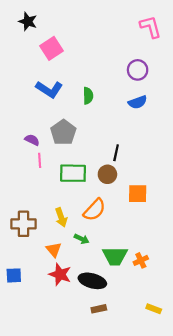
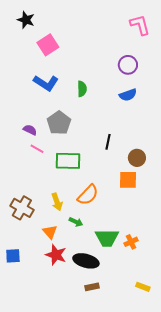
pink line: (40, 160) -> (37, 149), turned -56
brown circle: (107, 174) -> (137, 158), moved
brown cross: (23, 224) -> (22, 208), turned 30

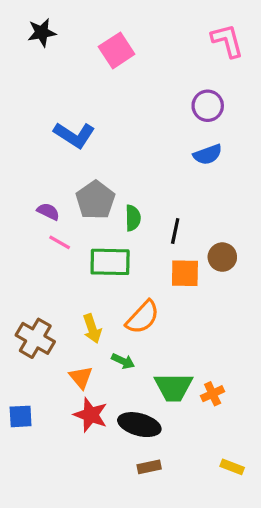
black star: (26, 20) -> (42, 33), turned -30
pink square: (48, 45) -> (117, 50), moved
green semicircle: (82, 89) -> (133, 218), moved
orange square: (128, 180) -> (185, 273), moved

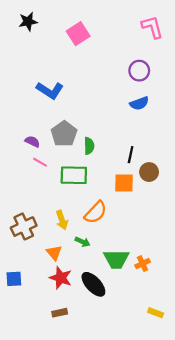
black line: (175, 231) -> (131, 155), moved
brown cross: (35, 338) -> (24, 227), turned 35
black ellipse: (139, 425) -> (93, 284), turned 32
brown rectangle: (149, 467) -> (60, 313), moved

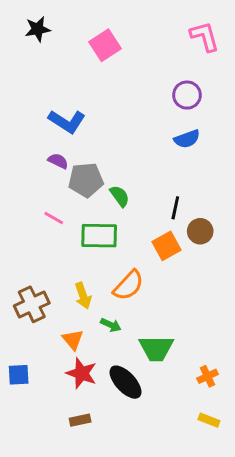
gray pentagon: (64, 134) -> (86, 180), turned 30
purple semicircle: (32, 142) -> (58, 161), moved
green semicircle: (89, 146) -> (120, 196), turned -35
orange square: (124, 183) -> (166, 246), turned -30
orange cross: (142, 264) -> (207, 376), moved

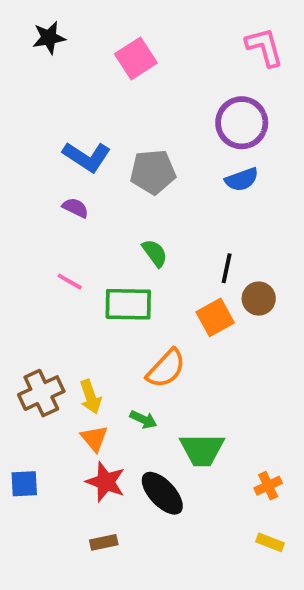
purple circle: (187, 95) -> (242, 123), size x1.4
gray pentagon: (86, 180) -> (153, 172), moved
yellow arrow: (83, 296) -> (90, 397), moved

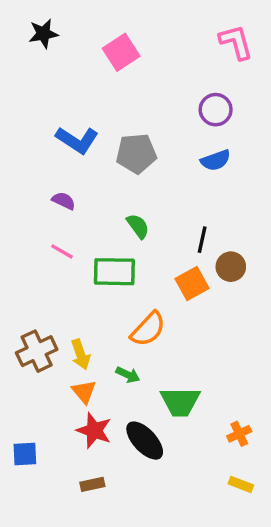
purple circle: (242, 123) -> (216, 110), size x0.7
purple semicircle: (75, 208) -> (64, 201), moved
blue square: (24, 484) -> (25, 454), moved

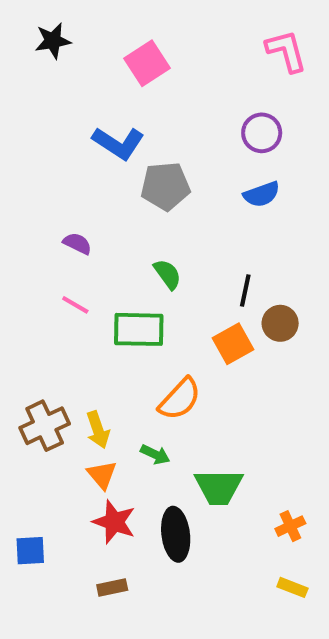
blue L-shape: (77, 140) -> (118, 143), moved
black ellipse: (145, 441) -> (176, 534), turned 36

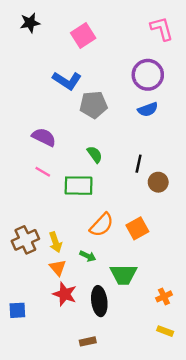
purple circle: (262, 133) -> (148, 75), size x1.4
purple semicircle: (77, 243) -> (44, 137), size x1.5
orange square: (233, 344) -> (137, 228), moved
brown rectangle: (112, 587) -> (88, 341), moved

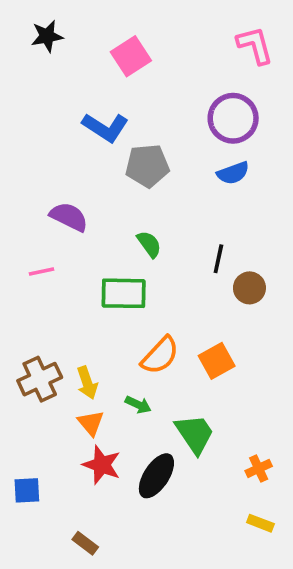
pink line: (43, 172) -> (42, 271), moved, turned -42
green trapezoid: (124, 275) -> (195, 434), turned -124
black ellipse: (99, 301) -> (156, 476), turned 40
brown rectangle: (88, 341) -> (85, 543), moved, turned 49

